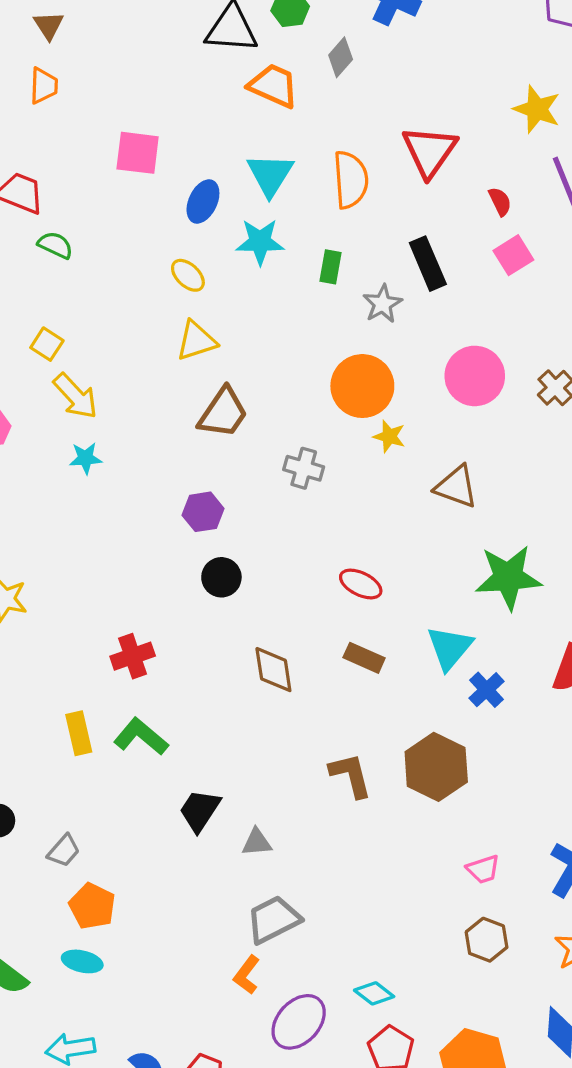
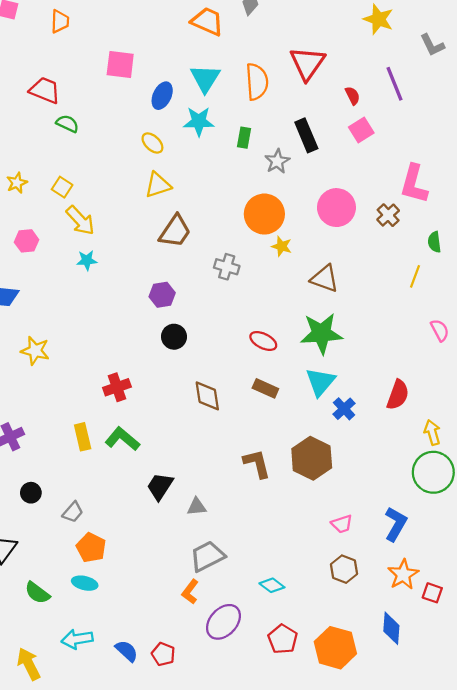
yellow star: (537, 109) -> (378, 19), moved
green star: (508, 577) -> (321, 333), moved
cyan diamond: (374, 993) -> (272, 585), moved

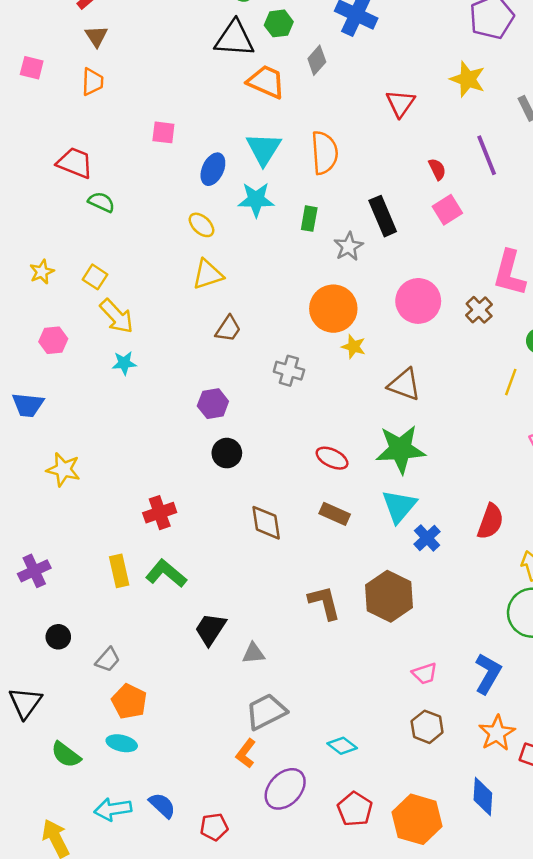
red triangle: (307, 63) -> (400, 103), moved, size x0.7
pink square: (120, 64) -> (163, 132), size x0.7
brown trapezoid: (175, 231) -> (228, 329), size x0.7
blue semicircle: (127, 651) -> (162, 805), moved
red pentagon: (163, 654) -> (214, 827), turned -30

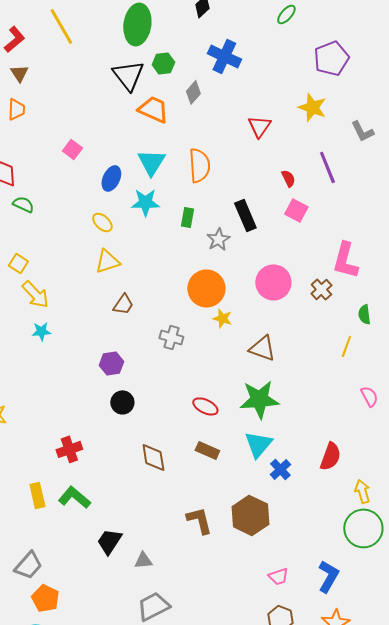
black triangle: (234, 39) -> (128, 75), turned 48
pink square: (163, 132) -> (72, 149), turned 30
pink square: (447, 210) -> (296, 210), turned -30
gray trapezoid: (108, 660) -> (28, 565), size x1.4

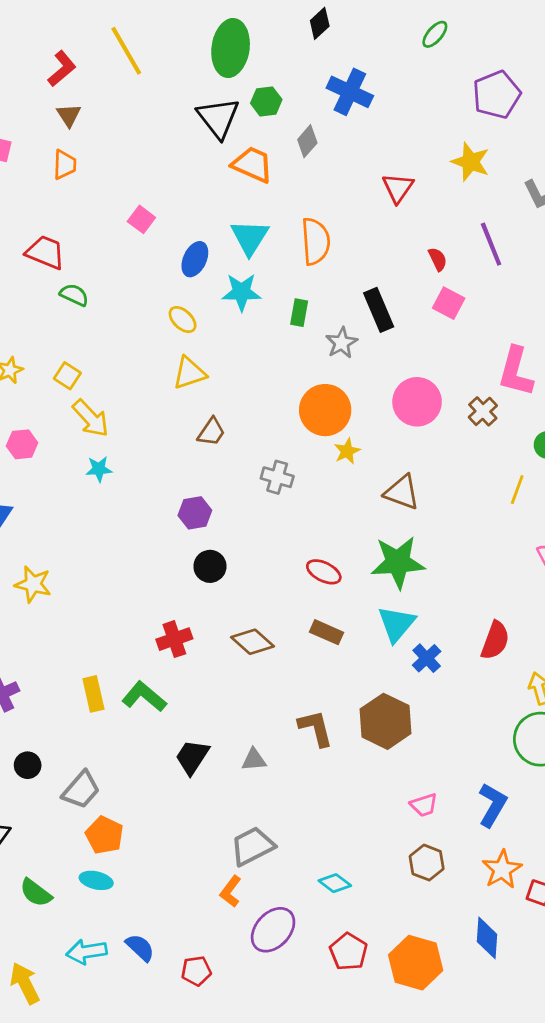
yellow star: (222, 318) -> (347, 451), turned 30
red cross: (69, 449) -> (174, 639), moved
brown diamond: (153, 457) -> (252, 642), turned -40
gray triangle: (143, 560) -> (254, 760), moved

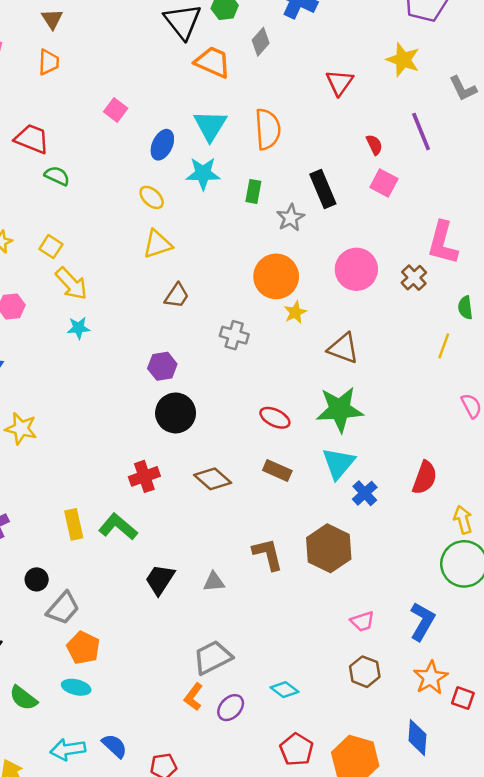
black circle: (210, 566) -> (176, 413), size x1.4
black circle: (28, 765) -> (37, 579), moved
purple ellipse: (273, 930) -> (231, 708), moved, size x0.7

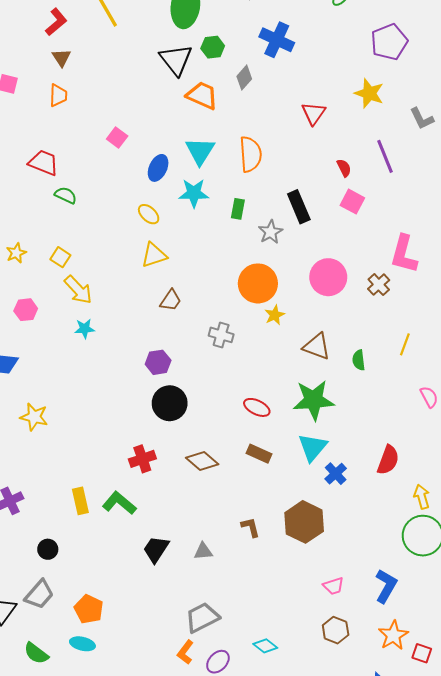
green semicircle: (465, 308) -> (359, 360), moved
brown L-shape: (268, 554) -> (251, 527), size x0.7
gray trapezoid: (63, 608) -> (39, 594), moved

